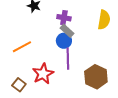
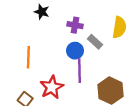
gray rectangle: (67, 31) -> (95, 42), moved
orange line: (22, 47) -> (28, 57), turned -60

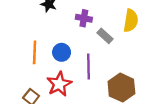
blue circle: (75, 51) -> (62, 52), moved

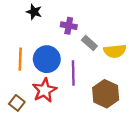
yellow semicircle: (131, 21) -> (115, 51), moved, turned 75
blue circle: (62, 52) -> (47, 59), size x1.5

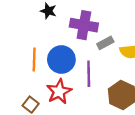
purple cross: (69, 26) -> (84, 25), size x1.6
gray rectangle: (89, 43) -> (105, 43), turned -70

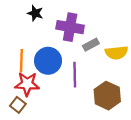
red star: (59, 92) -> (27, 84), moved, turned 30

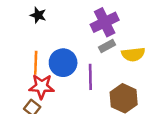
black star: (35, 13) -> (38, 15), moved
purple cross: (70, 27) -> (105, 22), moved, turned -36

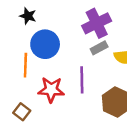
blue circle: (63, 63) -> (45, 44), moved
red star: (42, 86) -> (51, 90), moved

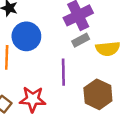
red star: (51, 90) -> (33, 99), moved

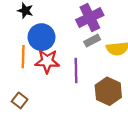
red star: (33, 99) -> (47, 61), moved

